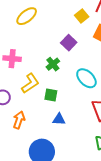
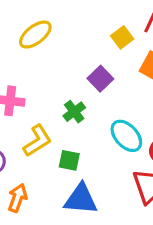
blue triangle: (59, 119) -> (81, 199), size x1.6

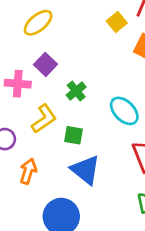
purple square: (100, 79) -> (45, 64), moved
blue triangle: (81, 199) -> (85, 170), turned 36

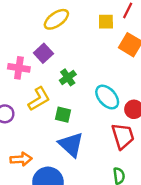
yellow square: (117, 22) -> (106, 22), turned 35
yellow ellipse: (38, 23) -> (56, 19), moved
orange arrow: (28, 171) -> (21, 159), moved, turned 65

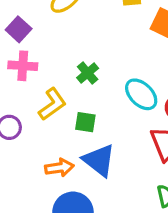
purple square: (43, 53) -> (19, 29), moved
orange arrow: (21, 159) -> (59, 168), moved

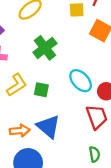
green cross: (88, 73) -> (45, 48), moved, size x1.5
green square: (85, 122) -> (41, 90), moved

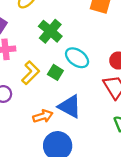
cyan ellipse: (81, 81) -> (77, 58), moved
green square: (41, 90) -> (55, 72), turned 32

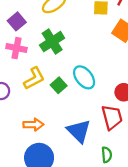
green cross: (50, 31) -> (52, 42), moved
blue triangle: (70, 106) -> (79, 131), moved

